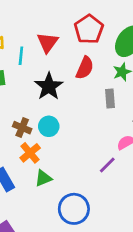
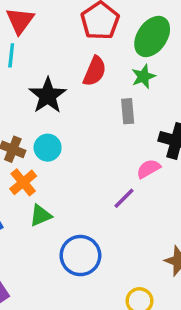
red triangle: (48, 42) -> (20, 21), moved

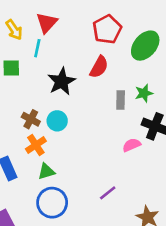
green star: (143, 76) -> (144, 93), moved
purple line: (124, 198) -> (108, 193), moved
blue circle: (80, 256) -> (52, 203), moved

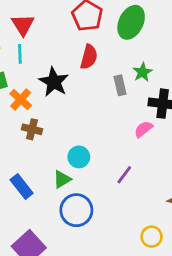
cyan circle: (57, 121) -> (79, 157), moved
orange cross: (36, 145) -> (21, 99), moved
purple line: (108, 193) -> (124, 175), moved

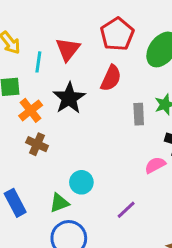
red triangle: (23, 25) -> (68, 49), moved

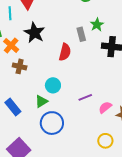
red semicircle: (111, 78) -> (65, 52), moved
pink semicircle: (155, 165) -> (105, 107), moved
purple line: (126, 210) -> (85, 97), turned 32

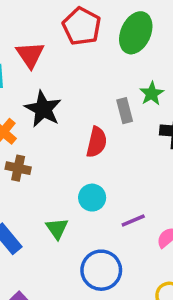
cyan circle: (53, 85) -> (92, 198), moved
green triangle: (41, 101) -> (57, 228), turned -32
blue circle: (52, 123) -> (101, 270), moved

